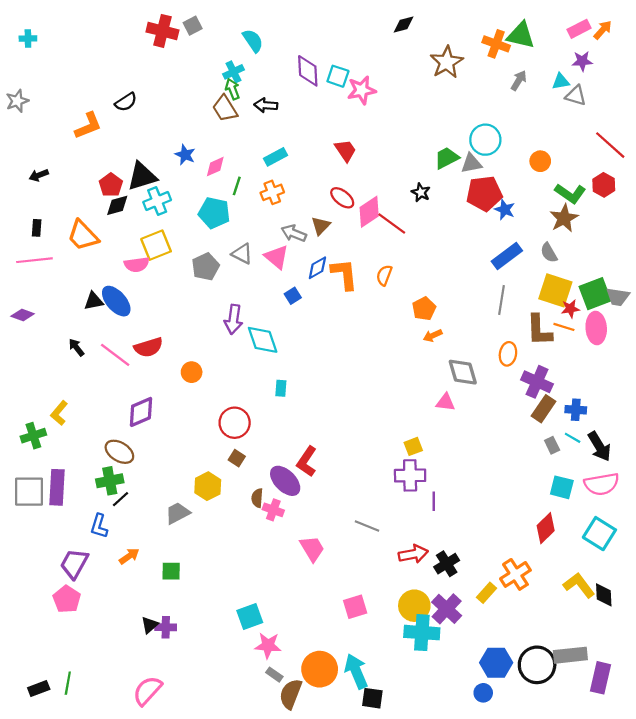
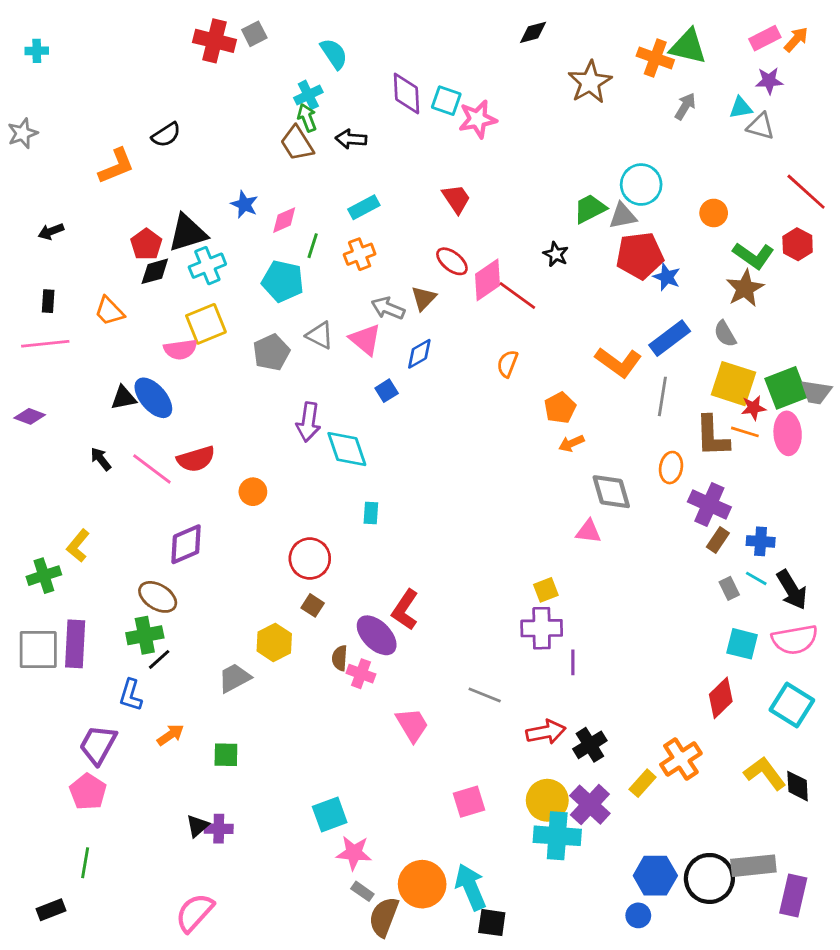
orange trapezoid: (83, 235) -> (109, 311), size x0.7
orange L-shape: (344, 274) -> (618, 362), moved, turned 132
brown rectangle: (543, 409) -> (718, 540), size x0.7
green line: (68, 683) -> (85, 863), moved

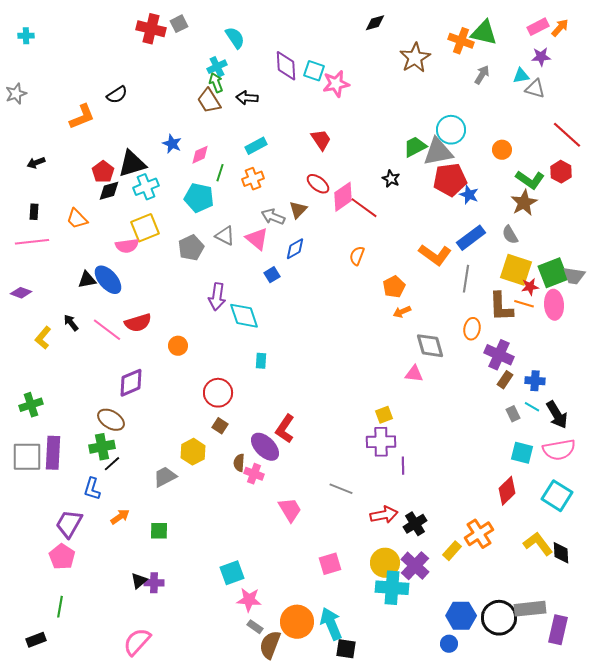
gray triangle: (623, 216) -> (438, 152), size x1.5
yellow L-shape: (78, 546) -> (43, 338), moved

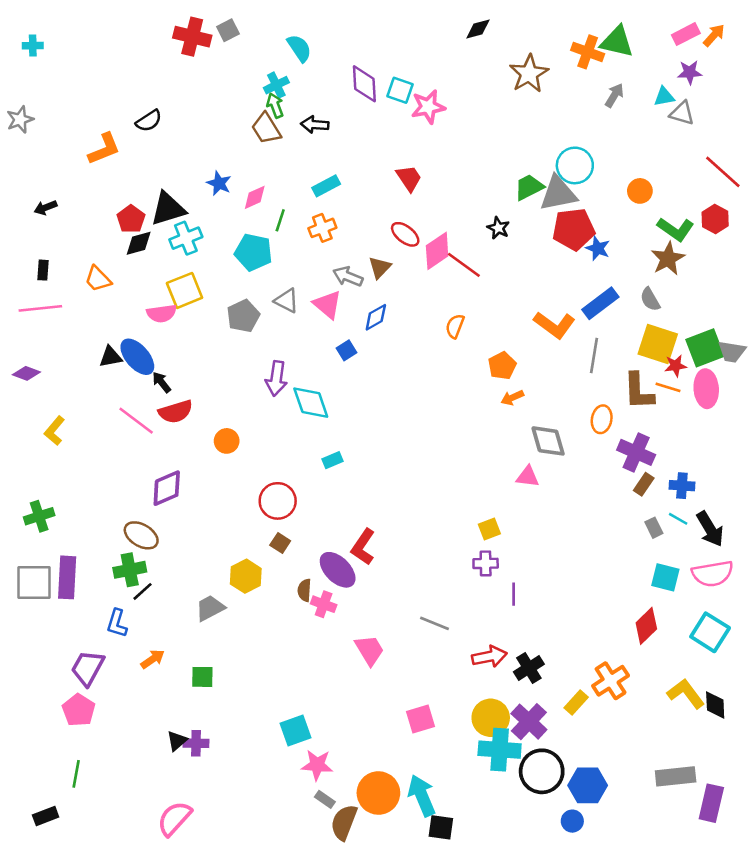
black arrow: (71, 323) -> (162, 382), moved
cyan rectangle: (261, 361) -> (332, 460), turned 63
purple cross: (381, 442) -> (486, 563), size x0.7
black circle: (499, 618) -> (542, 771), moved

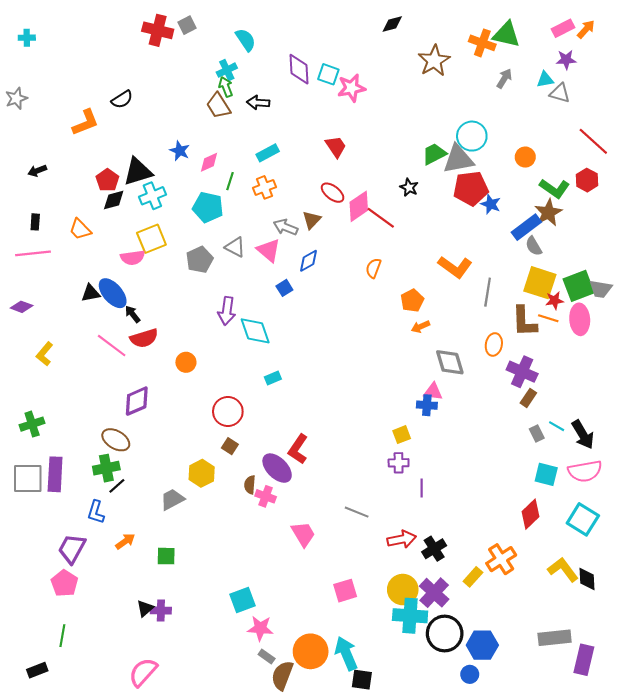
blue rectangle: (600, 303) -> (526, 227), moved
blue cross: (682, 486) -> (427, 405), moved

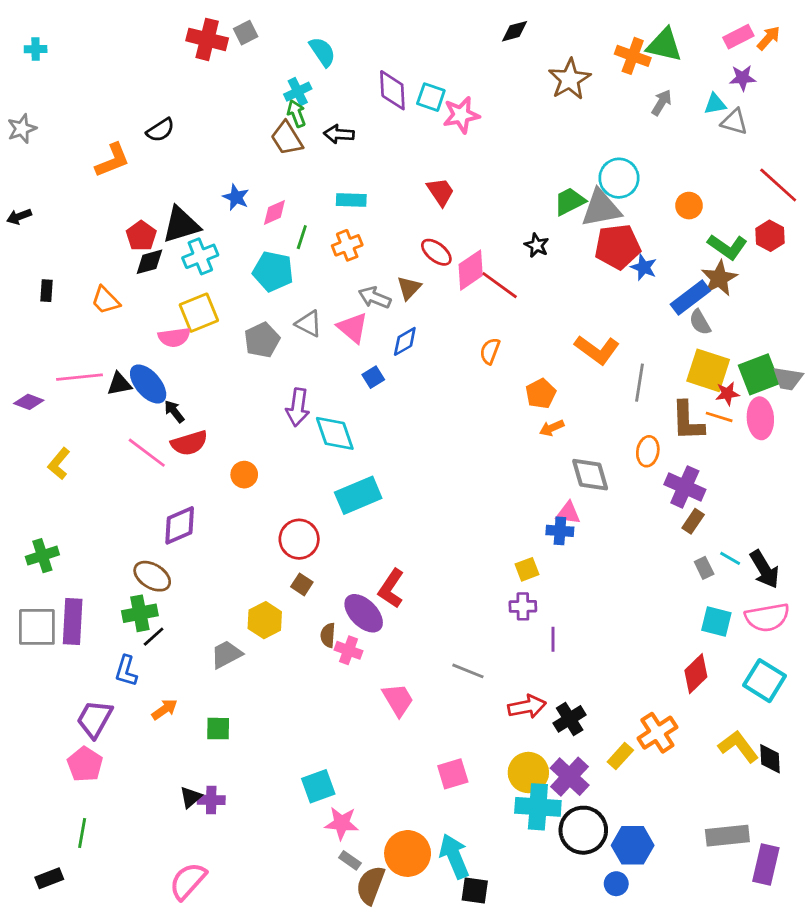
cyan rectangle: (268, 153) -> (351, 200), turned 30
black arrow: (37, 171) -> (19, 217), moved
pink line: (33, 253) -> (79, 377), moved
cyan rectangle: (273, 378) -> (358, 495), size x2.0

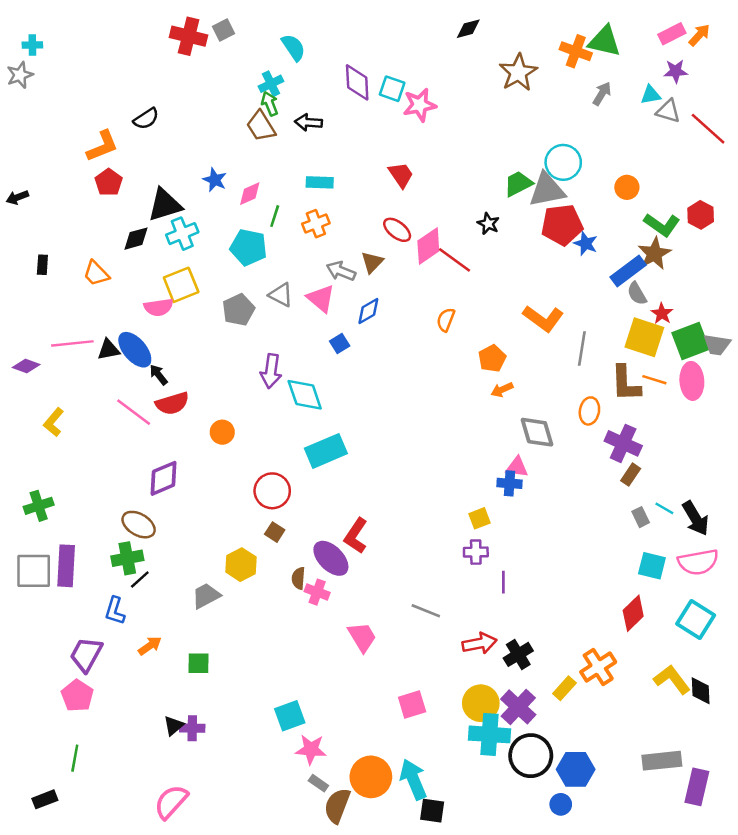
gray star: (22, 129) -> (20, 75), moved
red line: (778, 185) -> (708, 129), moved
red pentagon: (141, 236) -> (109, 182), moved
red star: (727, 394) -> (662, 313), moved, turned -30

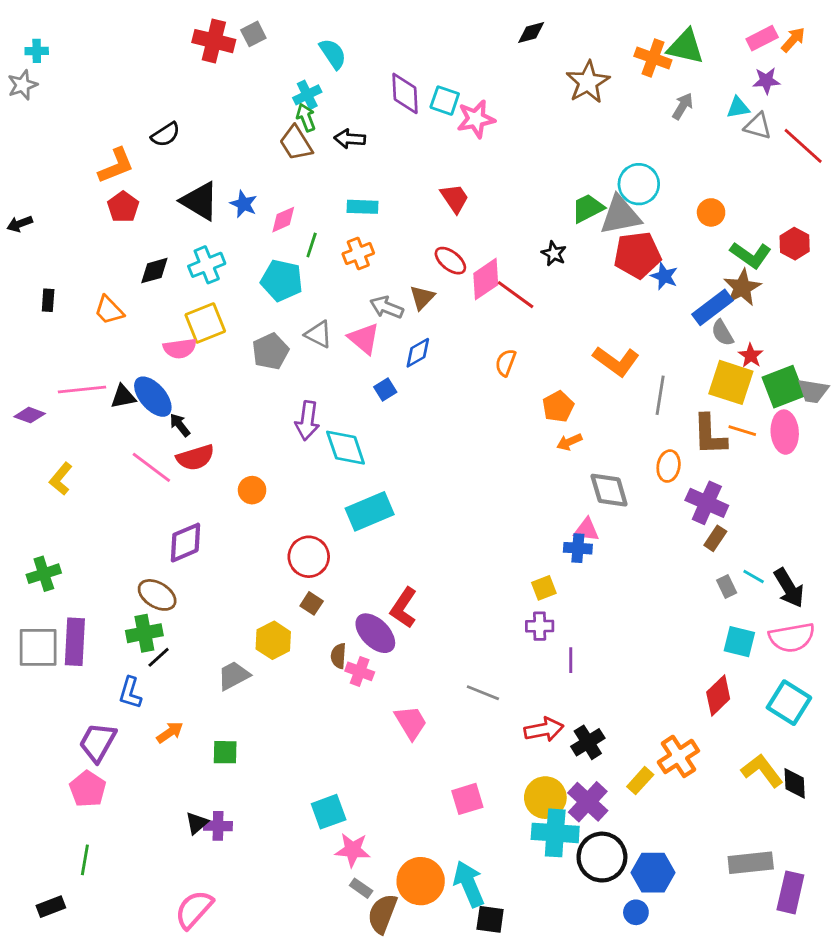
black triangle: (165, 205) -> (200, 201), moved, turned 48

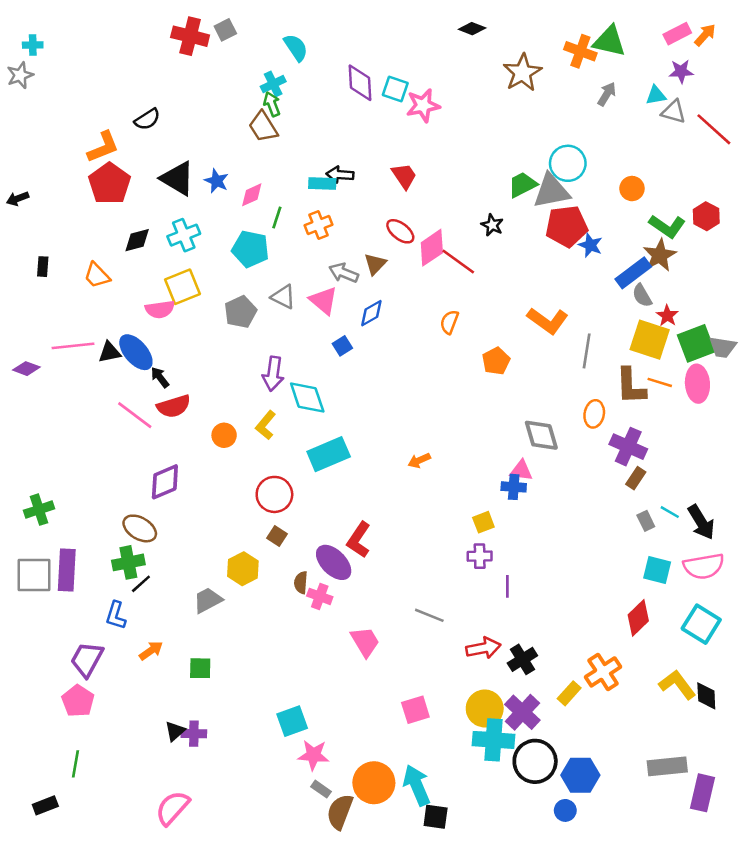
black diamond: (531, 33) -> (472, 29), turned 36
black arrow: (350, 139) -> (340, 175), moved
red pentagon: (123, 207) -> (109, 183), size x1.5
orange arrow: (569, 442) -> (419, 460), moved
yellow L-shape: (61, 479) -> (266, 425), moved

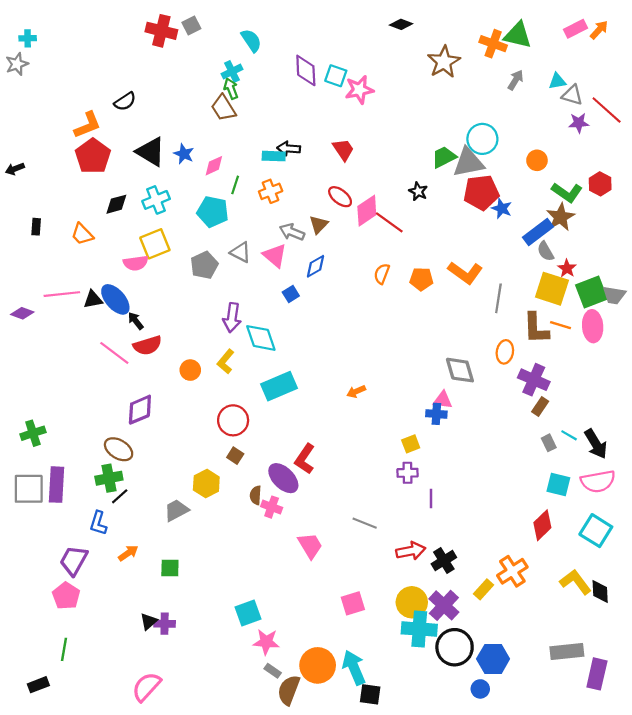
purple star: (681, 71) -> (579, 123), moved
orange pentagon: (496, 361) -> (421, 279), moved, turned 30

